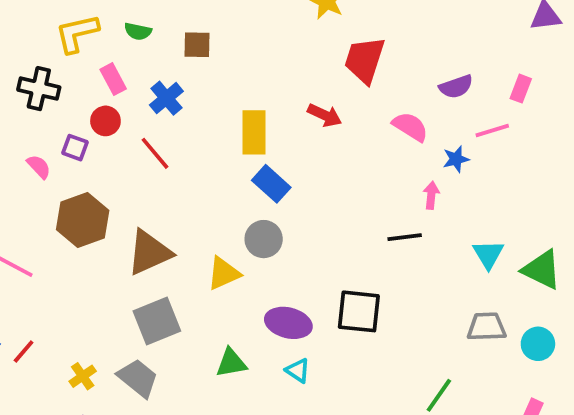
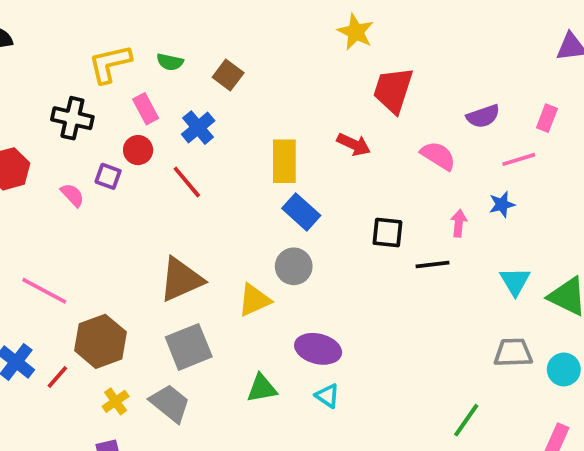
brown square: (197, 45) -> (228, 75), turned 36
blue star: (456, 159) -> (502, 204), moved
brown hexagon: (83, 220) -> (101, 341), moved
black square: (359, 311) -> (387, 233), moved, size x0.7

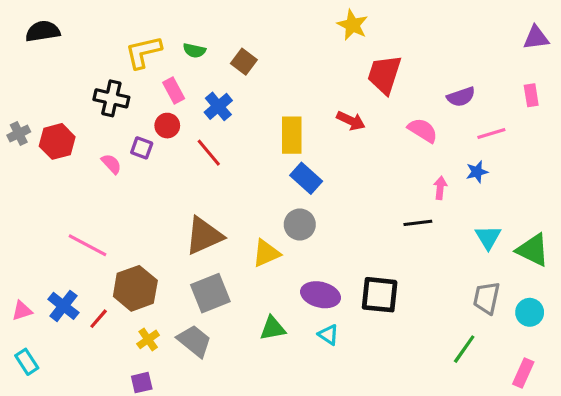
pink rectangle: (547, 118) -> (531, 95), moved, turned -30
black square: (387, 233) -> (380, 295), moved, size x1.4
gray trapezoid: (513, 353) -> (487, 298), turned -76
green line: (466, 420) -> (464, 349), moved

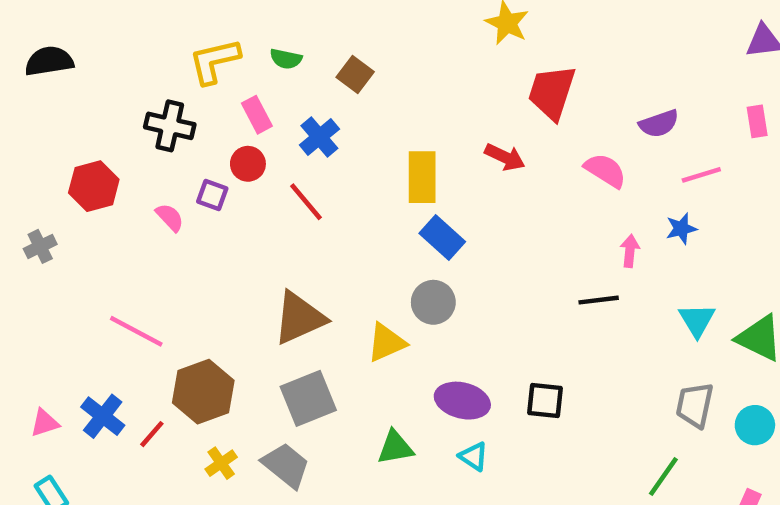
black semicircle: (43, 31) -> (49, 61), moved
gray cross: (19, 134) -> (40, 246), moved
black square: (380, 295) -> (545, 401), size x0.7

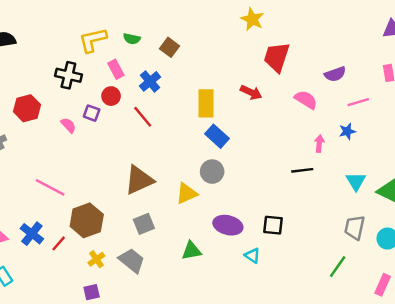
gray square: (308, 398) -> (144, 224), size x0.7
cyan triangle: (474, 456) -> (252, 256), moved

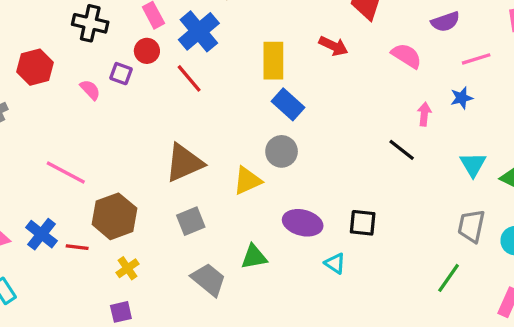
blue cross: (150, 81) -> (199, 31), size x1.4
black line: (302, 170) -> (402, 150), turned 45
red line: (59, 243) -> (77, 247), turned 56
gray trapezoid: (132, 260) -> (209, 280), moved

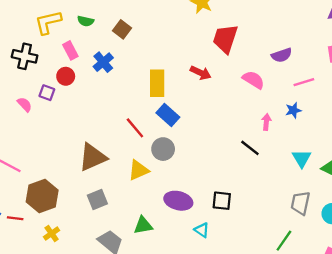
blue cross: (199, 31) -> (103, 62), size x0.7
red line: (189, 78) -> (135, 128), moved

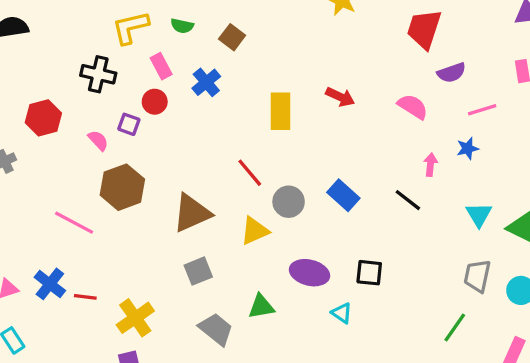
red trapezoid: (225, 39) -> (424, 29), moved
blue rectangle: (168, 115) -> (343, 195), moved
brown hexagon: (42, 196) -> (122, 187), moved
yellow cross: (52, 234) -> (135, 318), size x1.6

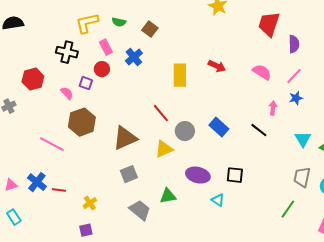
purple semicircle: (451, 73) -> (294, 44), moved, turned -72
pink line: (482, 110) -> (294, 76), moved, turned -30
yellow cross: (135, 318) -> (90, 203), size x0.6

